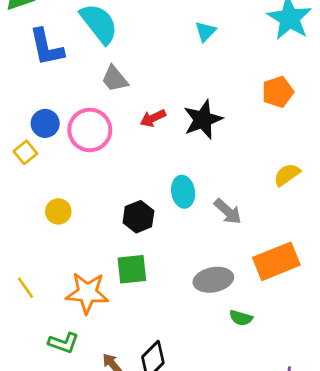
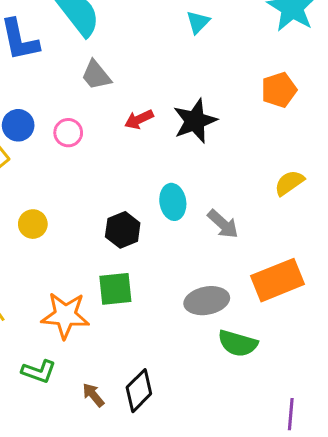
pink circle: (90, 130) -> (68, 133), size x0.6
green semicircle: (241, 318) -> (238, 343), size x1.5

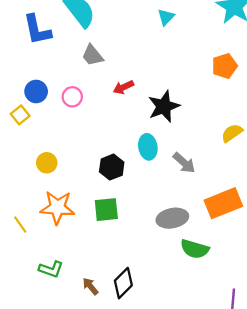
black star: (195, 121) -> (164, 106), moved
orange star: (65, 315) -> (57, 207), moved

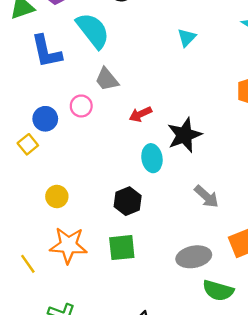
pink circle: (72, 97) -> (81, 106), moved
cyan ellipse: (148, 147) -> (152, 158), moved

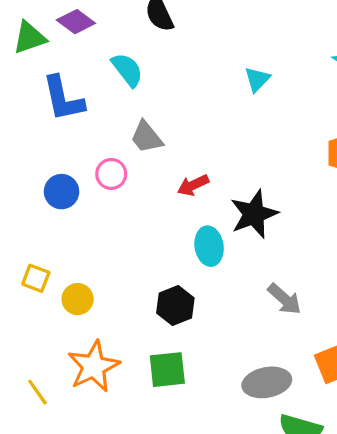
cyan semicircle: (93, 31) -> (127, 70), size x0.7
yellow square: (28, 144) -> (36, 278), moved, turned -30
orange star: (68, 245) -> (94, 366), turned -30

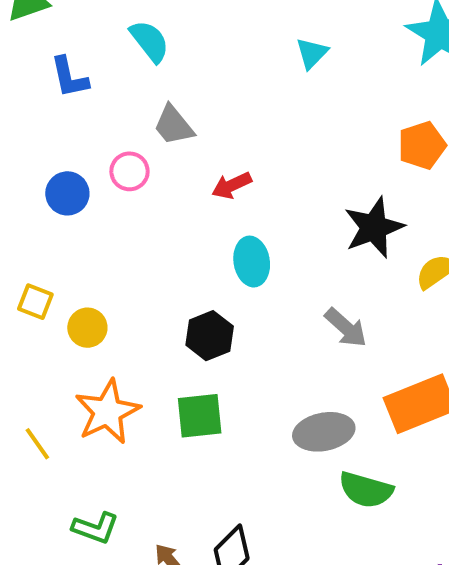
blue L-shape: (63, 99) -> (69, 77), size x0.7
black star: (254, 214) -> (374, 227), moved

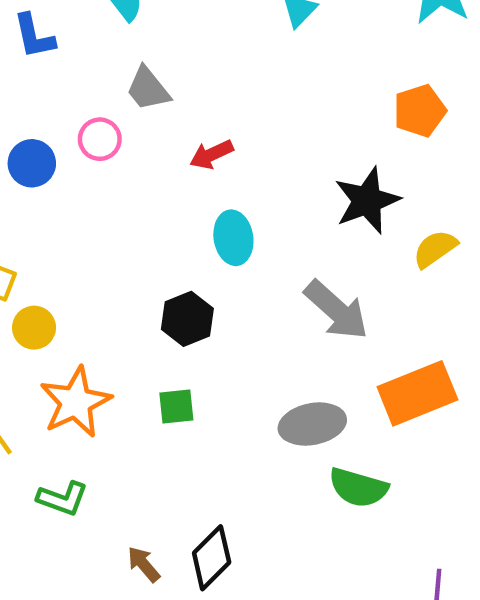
yellow circle: (87, 328) -> (34, 328), moved
gray arrow: (346, 328) -> (336, 310), size x1.4
green square: (200, 416) -> (176, 406), size x0.7
green L-shape: (95, 528) -> (63, 499), moved

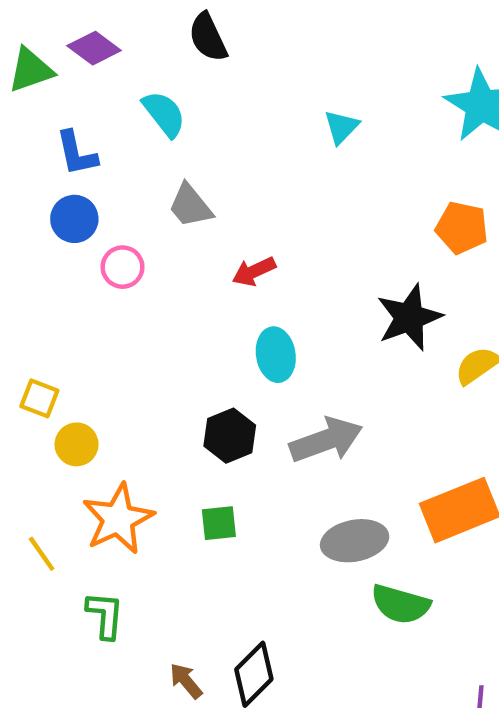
orange pentagon: (420, 111) -> (462, 228), turned 30
pink circle: (100, 139) -> (123, 267), moved
blue circle: (32, 163) -> (74, 219), moved
gray arrow: (336, 310) -> (326, 440), moved, turned -62
green L-shape: (63, 499) -> (105, 615), turned -105

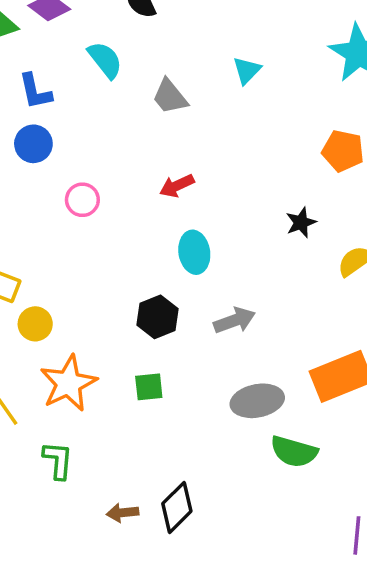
gray trapezoid: (190, 206) -> (170, 97), moved
pink circle: (123, 267) -> (82, 200), moved
black star: (409, 317) -> (301, 222), size x0.6
gray arrow: (326, 440) -> (235, 320), size x0.7
brown arrow: (186, 681) -> (123, 513), turned -56

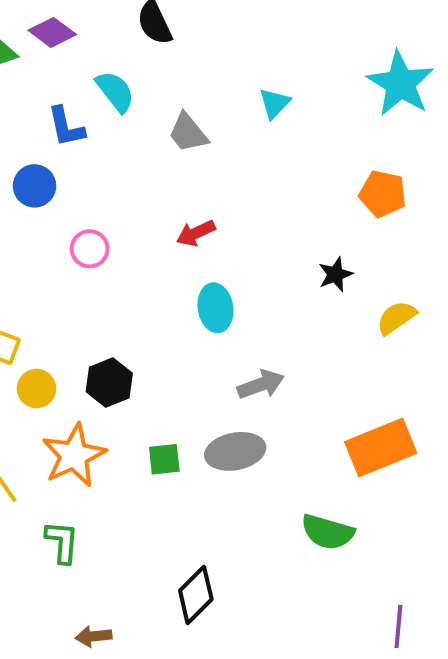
blue L-shape: (35, 91) -> (66, 127), moved
black hexagon: (158, 317) -> (109, 383), moved
gray ellipse: (257, 401) -> (235, 451), moved
brown arrow: (123, 513) -> (94, 636), moved

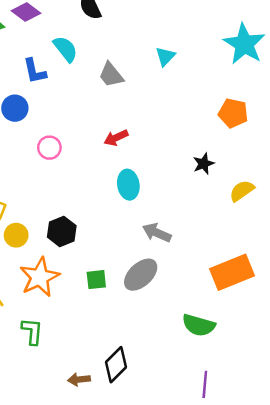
gray arrow: (261, 385) -> (157, 233), turned -136
gray ellipse: (235, 451) -> (141, 275), turned -32
purple line: (398, 626) -> (205, 384), moved
brown arrow: (94, 636) -> (79, 379), moved

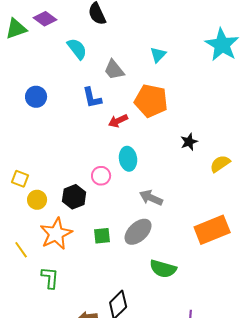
blue L-shape: (35, 71) -> (92, 98), moved
orange pentagon: (233, 113) -> (151, 101), moved, size x1.4
pink circle: (49, 148) -> (101, 176), moved
green semicircle: (199, 325) -> (163, 269), moved

